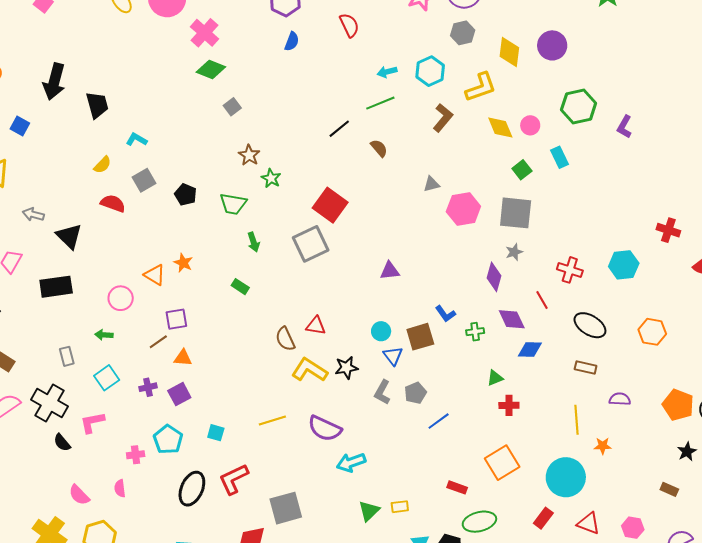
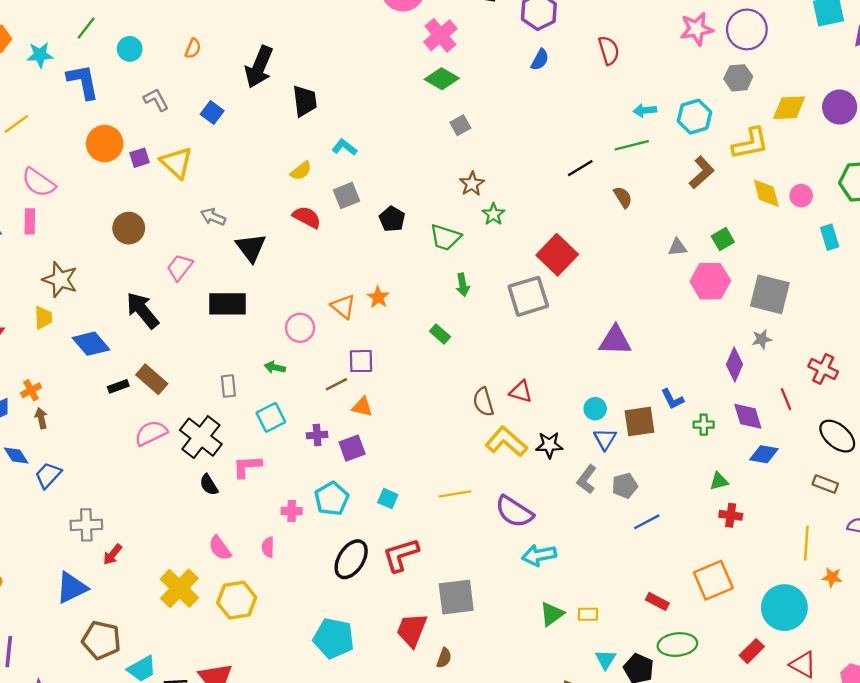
yellow diamond: (509, 52) -> (789, 108), turned 72
green square: (522, 170) -> (723, 239), moved
purple triangle: (390, 271) -> (615, 340), size x1.4

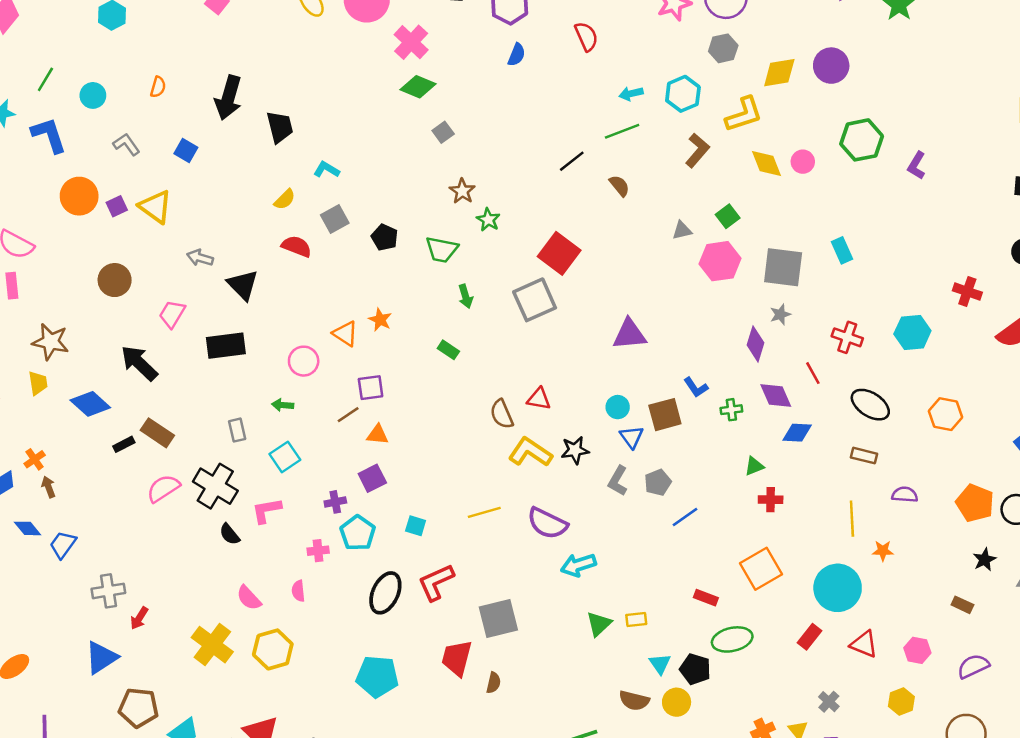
cyan rectangle: (830, 237) -> (842, 250), moved
purple cross: (317, 435) -> (335, 502), moved

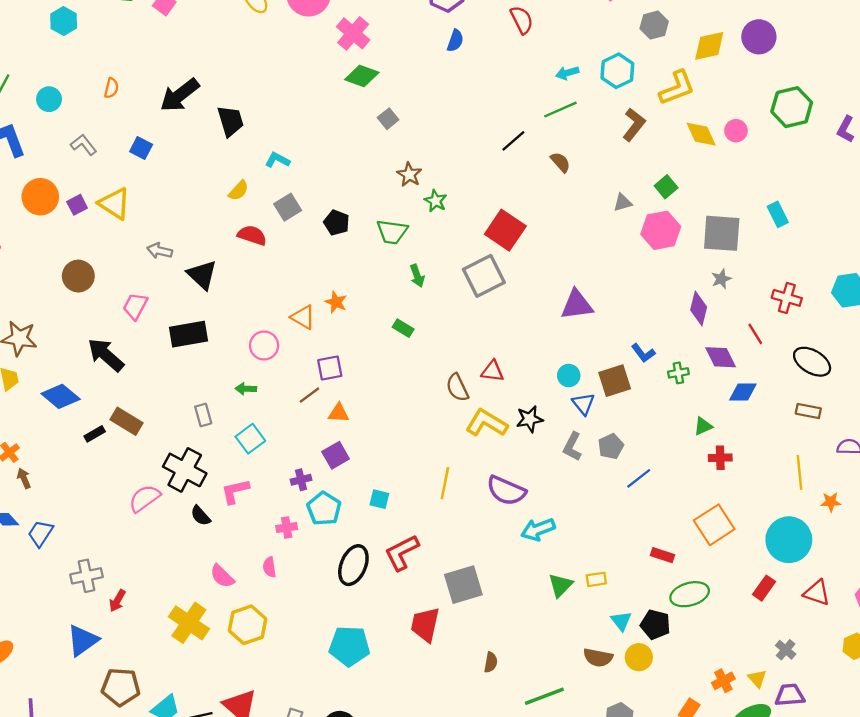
black arrow: (228, 98) -> (180, 95), turned 39
pink semicircle: (163, 488) -> (144, 498), moved
yellow line: (484, 512) -> (445, 483), turned -60
brown semicircle: (494, 683) -> (491, 662), moved

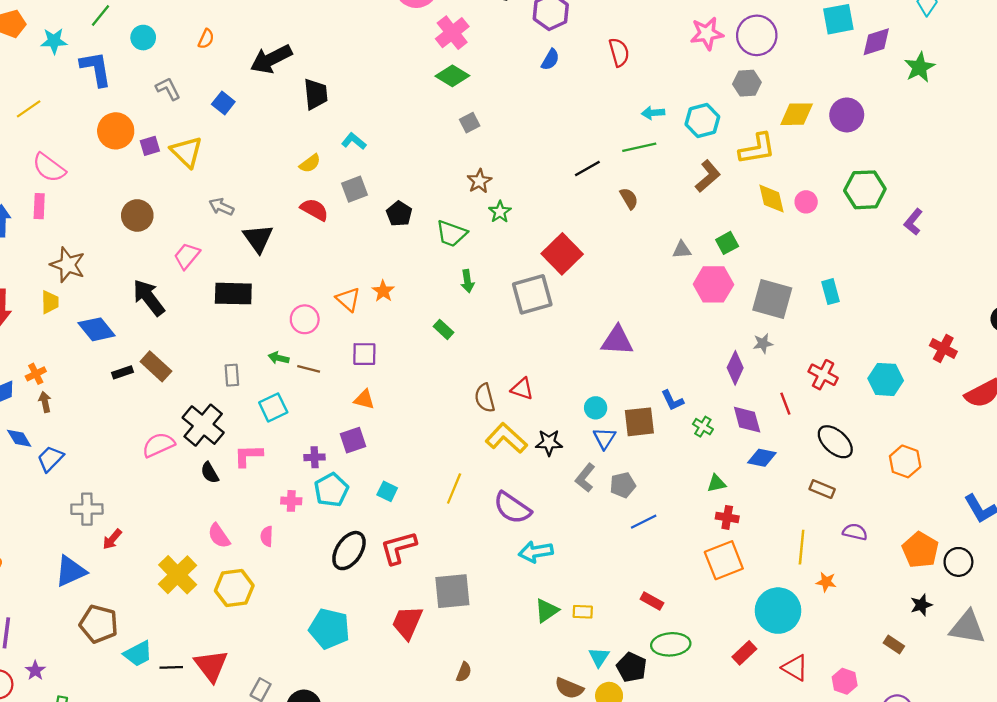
green cross: (678, 373) -> (703, 427), turned 30
brown line: (309, 395) -> (309, 369), moved, turned 40
orange square: (714, 525) -> (724, 560), moved

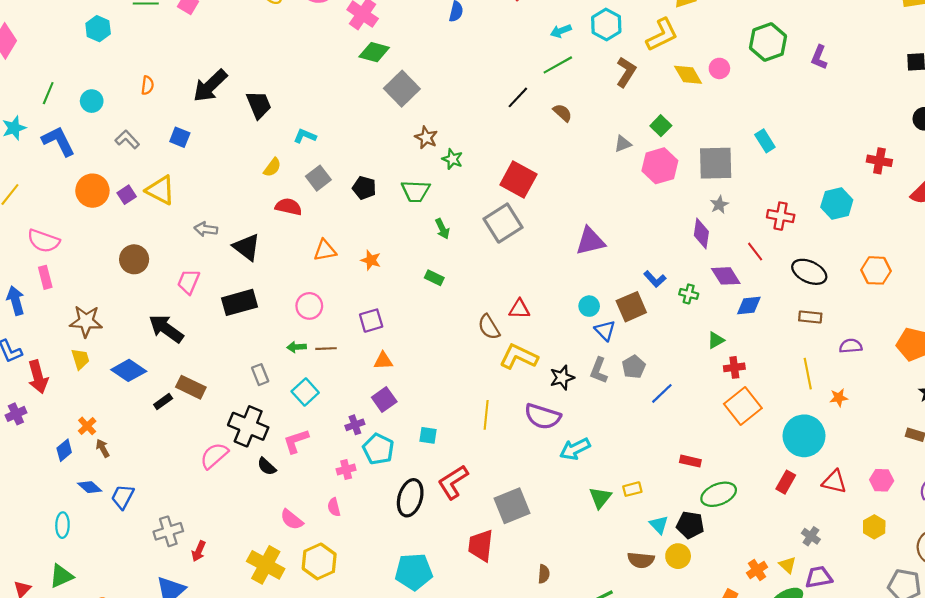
gray square: (470, 123) -> (402, 89), size x1.8
orange triangle: (348, 299) -> (325, 250), moved, turned -35
black star: (549, 443) -> (562, 378), moved

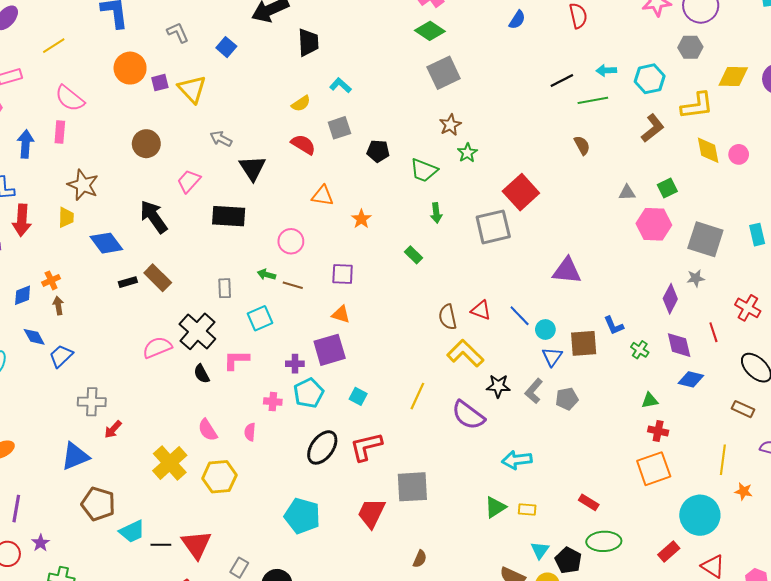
black line: (518, 97) -> (562, 80), moved
black pentagon: (364, 188) -> (378, 151), turned -30
blue line: (662, 393) -> (520, 316), moved, turned 70
purple square: (384, 399) -> (330, 350), size x1.4
cyan arrow: (575, 449) -> (517, 460), moved

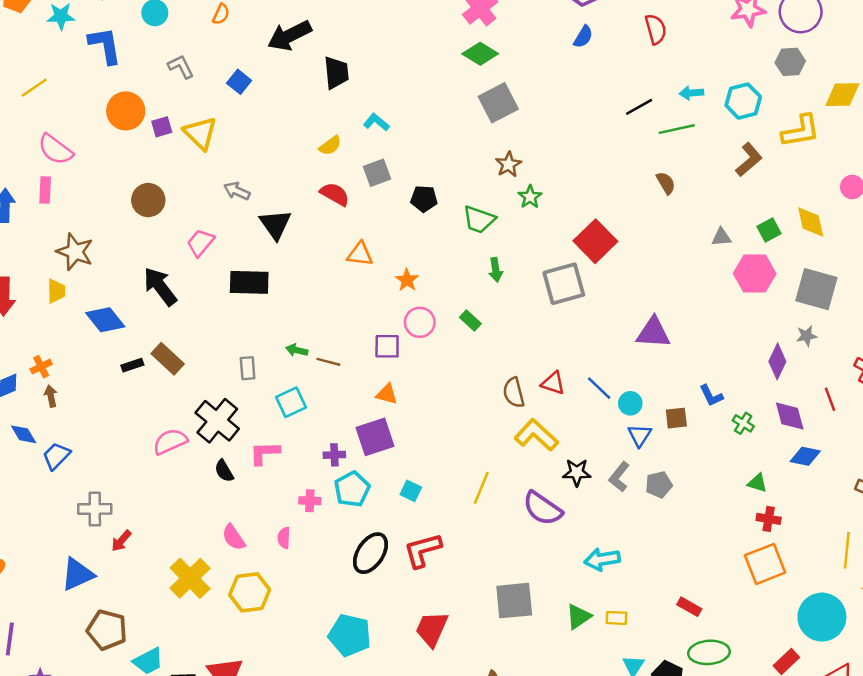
yellow diamond: (708, 150) -> (811, 222), moved
pink circle: (291, 241) -> (420, 322), moved
brown square: (584, 343) -> (676, 418), size x0.7
green triangle: (650, 400) -> (757, 483), turned 30
gray square: (412, 487) -> (514, 601), moved

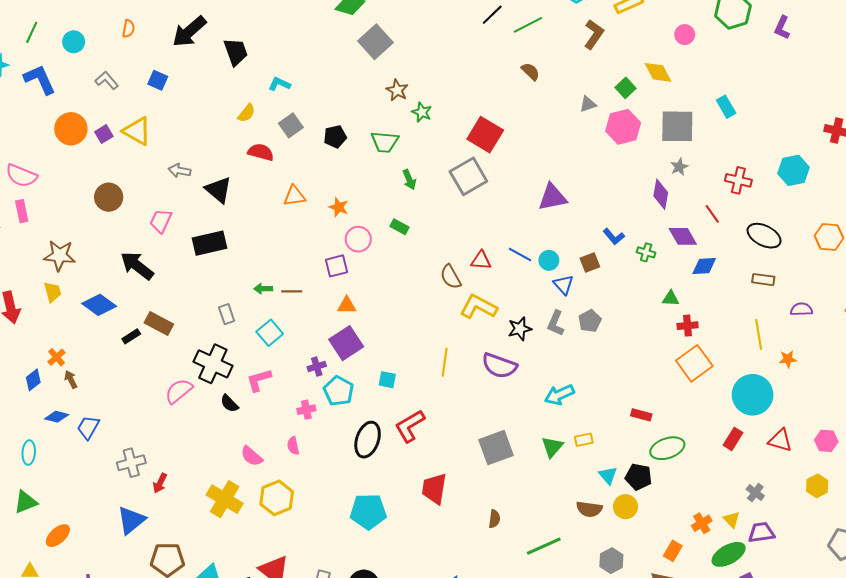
blue diamond: (24, 434) -> (57, 417), turned -30

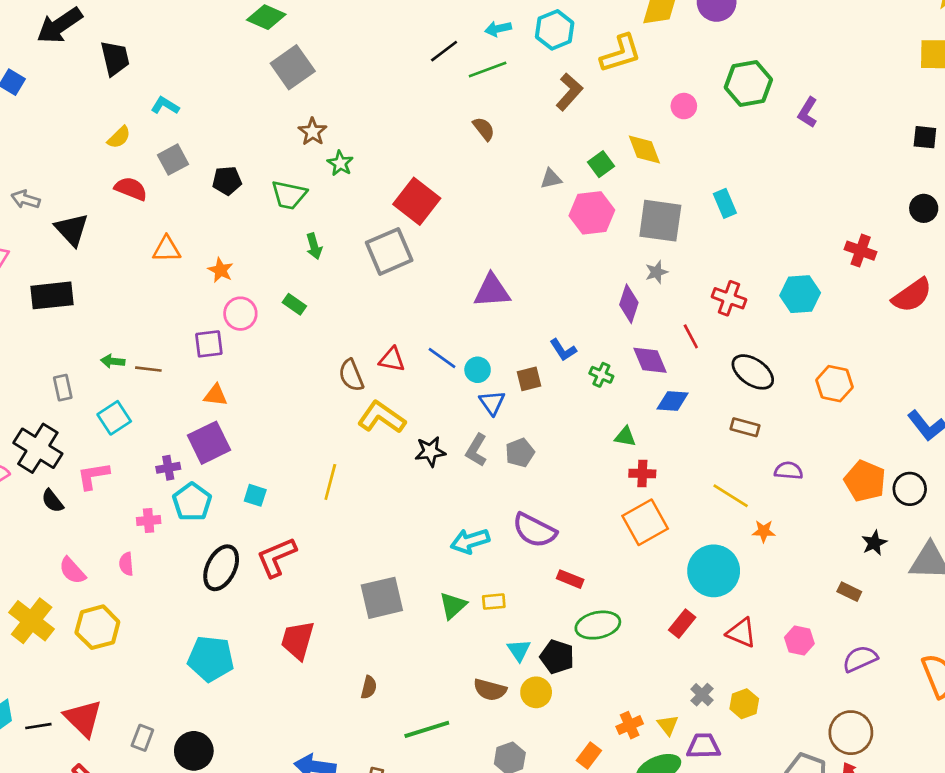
yellow line: (759, 334) -> (731, 496), turned -56
purple semicircle: (499, 366) -> (534, 530), moved
yellow hexagon: (817, 486) -> (744, 704), moved

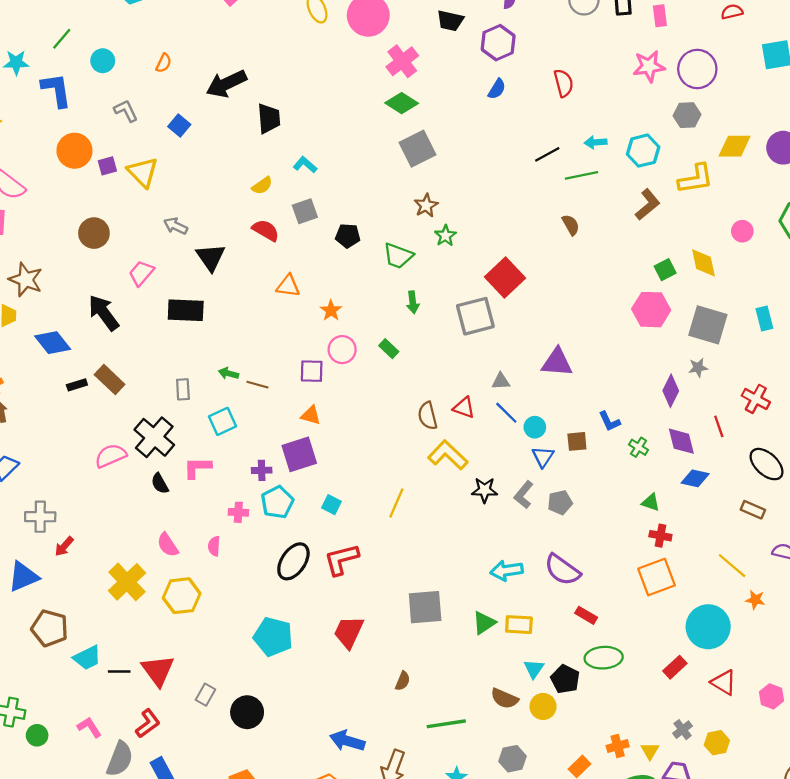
gray triangle: (551, 179) -> (501, 381), moved
yellow rectangle: (494, 602) -> (519, 625), size x1.4

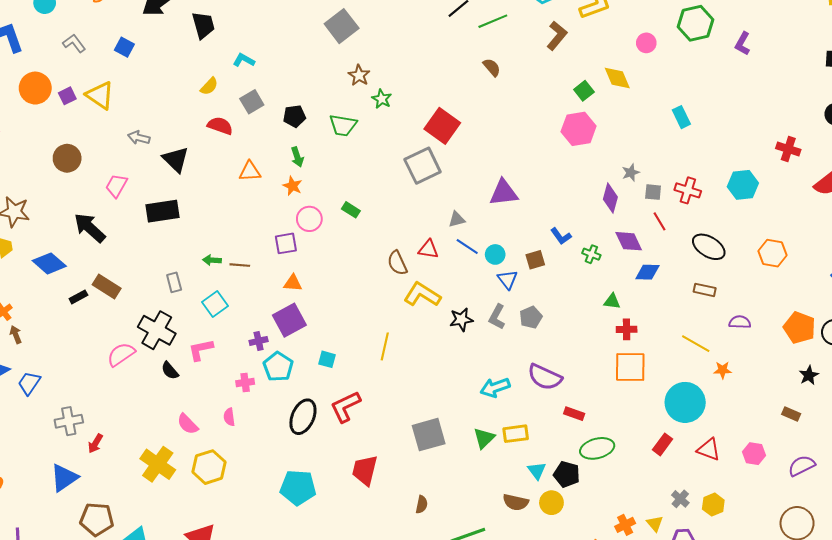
green arrow: (413, 302) -> (297, 157), moved
gray square: (708, 325) -> (653, 192), moved, size x0.5
orange square: (657, 577) -> (630, 367), turned 32

